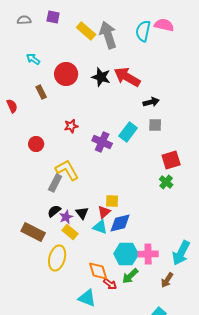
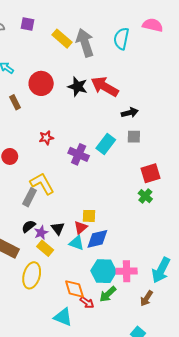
pink semicircle: (164, 25) -> (153, 25), moved

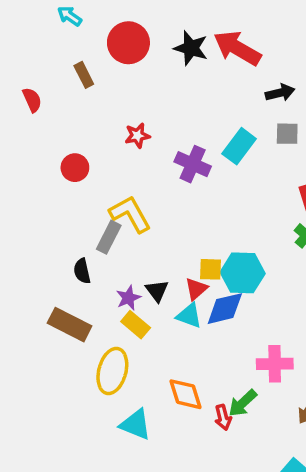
black semicircle: (29, 226) -> (82, 271), moved, turned -64
cyan hexagon: (104, 271) -> (243, 273), moved
red arrow: (87, 302) -> (223, 417), moved, turned 40
cyan triangle: (63, 317) -> (136, 425), moved

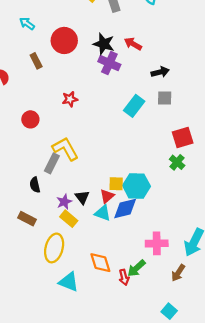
red arrow: (237, 48) -> (133, 44), size x0.6
purple cross: (193, 164) -> (109, 63), moved
brown rectangle: (70, 325) -> (27, 219), size x0.7

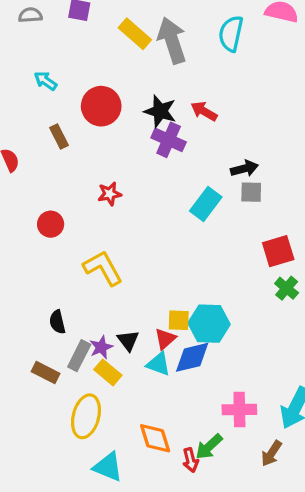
black arrow: (160, 72) -> (244, 169), moved
green cross: (177, 162) -> (287, 288), moved
gray rectangle: (52, 163) -> (79, 356), moved

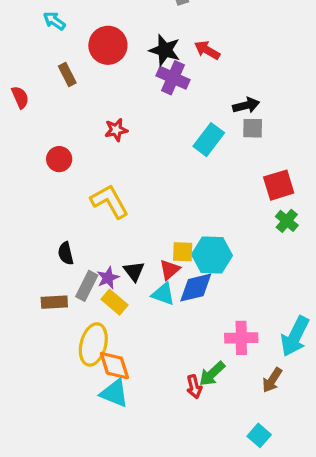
brown rectangle: (46, 372) -> (54, 302), turned -30
orange diamond: (155, 438) -> (114, 366), moved

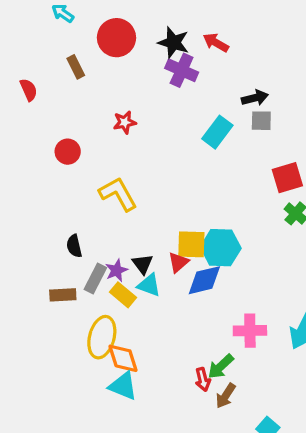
yellow square: (183, 252) -> (191, 244), size x1.4
cyan triangle: (163, 294) -> (149, 285), moved
brown arrow: (272, 380) -> (226, 396), moved

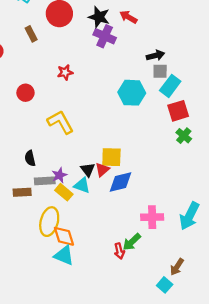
cyan rectangle: (217, 132) -> (170, 86), moved
cyan hexagon: (221, 248) -> (132, 93), moved
black triangle: (143, 264) -> (88, 170), moved
gray rectangle: (95, 279) -> (45, 181), turned 60
brown arrow: (226, 396) -> (177, 267), moved

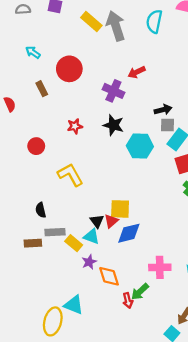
black star: (99, 17) -> (113, 125), moved
red arrow: (128, 17) -> (137, 72), turned -56
purple star: (59, 175) -> (89, 262), moved
yellow ellipse: (49, 222) -> (53, 321), moved
orange diamond: (64, 236) -> (109, 276), moved

